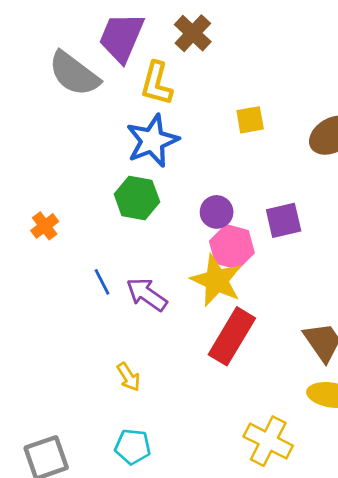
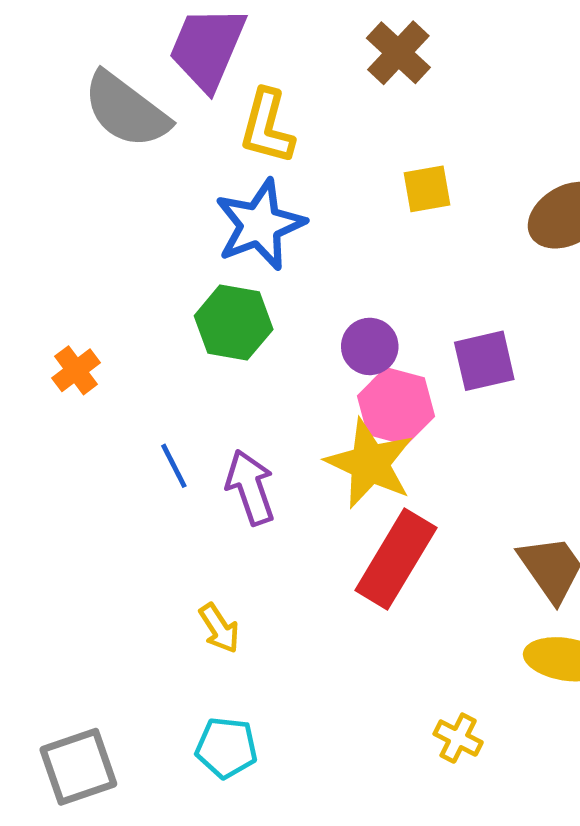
brown cross: (193, 33) -> (398, 53), moved
purple arrow: (147, 294) -> (250, 487), turned 36
yellow cross: (268, 441) -> (458, 738), size x0.6

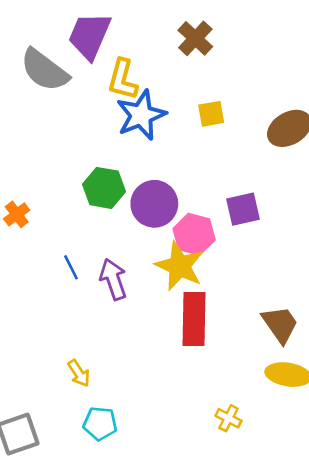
blue star: (260, 225) -> (141, 115), moved
purple circle: (370, 346) -> (154, 204), moved, size x1.5
red rectangle: (396, 559) -> (194, 319), turned -30
yellow arrow: (219, 628) -> (79, 373), moved

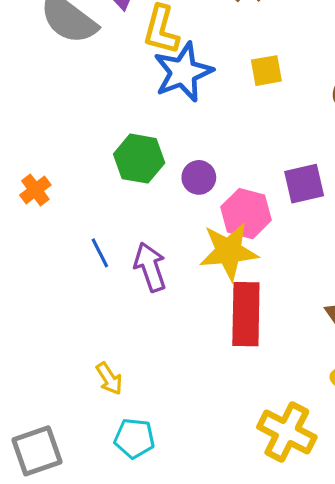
purple circle: (154, 204) -> (199, 177), size x0.6
yellow star: (179, 266) -> (229, 251), turned -30
yellow cross: (228, 418) -> (287, 432), size x1.8

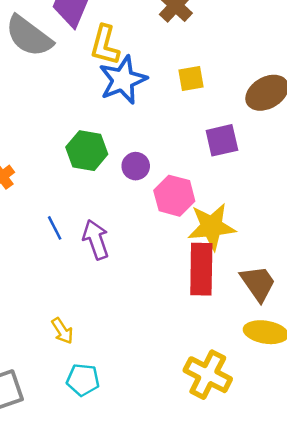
purple square: (304, 184) -> (222, 140), moved
yellow star: (229, 251) -> (212, 227), moved
red rectangle: (246, 314) -> (201, 269), moved

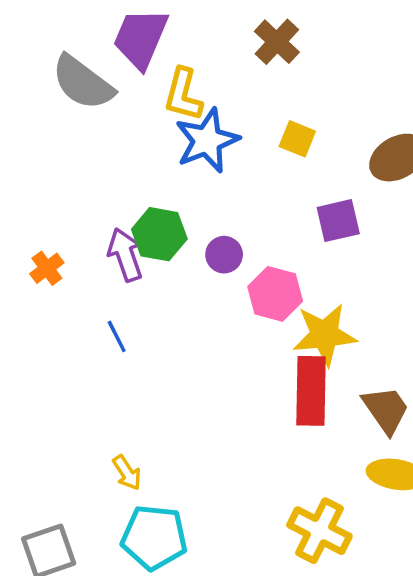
yellow square: (191, 79) -> (297, 139), turned 32
purple arrow: (96, 239) -> (125, 255), moved
cyan pentagon: (83, 380) -> (154, 537), size x1.5

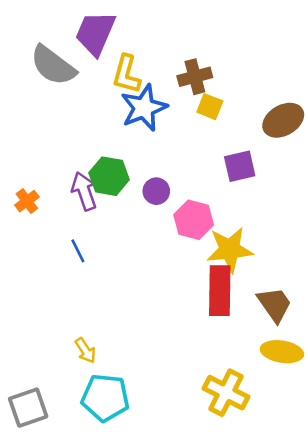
brown cross: (277, 42) -> (195, 77), moved, turned 32

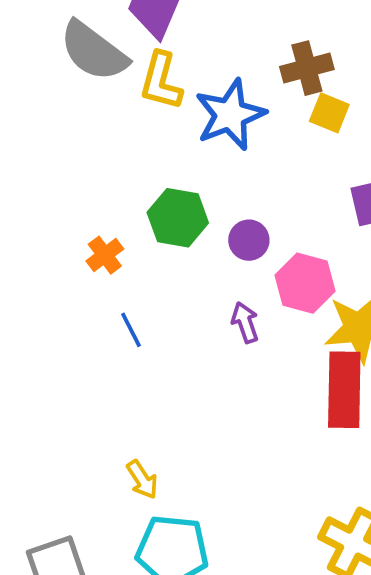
yellow L-shape: (126, 74) -> (161, 81), moved
purple arrow: (84, 191) -> (245, 322), moved, size x0.7
orange cross: (27, 201) -> (105, 255), moved

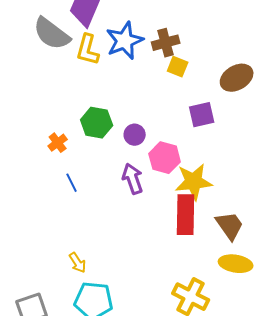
blue star: (230, 115) -> (125, 41), moved
purple arrow: (245, 322) -> (133, 179), size x1.4

